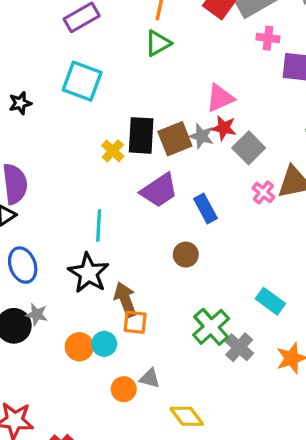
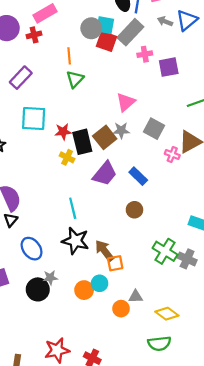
red star: (224, 128) -> (63, 132), moved

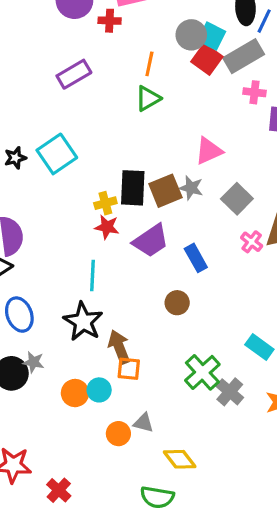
cyan square: (34, 118) -> (57, 154), moved, turned 36
red star: (63, 132) -> (107, 227), moved
yellow cross: (67, 157) -> (105, 203), turned 32

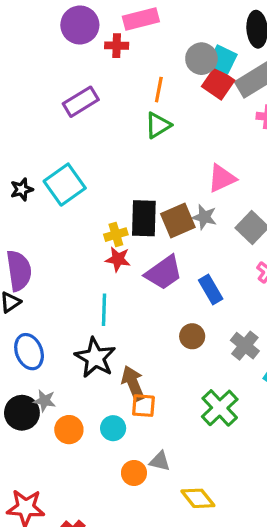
gray cross: (230, 392) -> (245, 346), moved
orange circle: (75, 393) -> (69, 430), moved

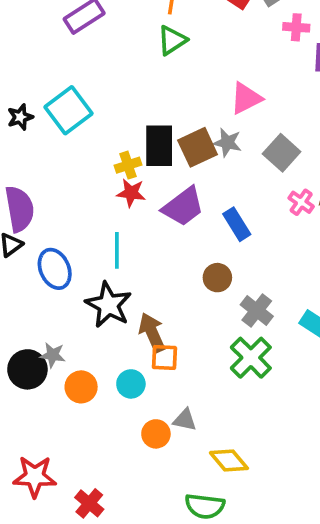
gray cross: (245, 346) -> (257, 310), moved
blue ellipse: (29, 352) -> (55, 269), moved

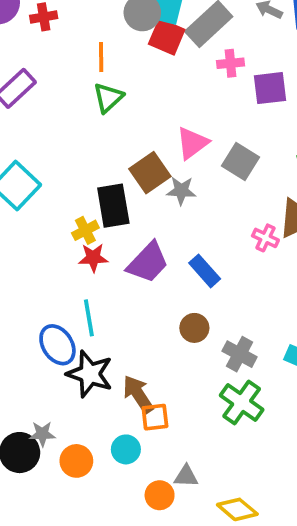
brown square: (198, 147) -> (150, 173), moved
gray square: (282, 153) -> (241, 162), moved
blue ellipse: (55, 269) -> (57, 345), moved

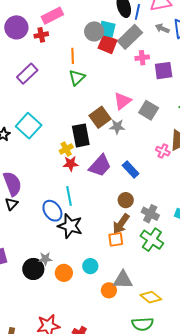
brown arrow: (138, 394) -> (121, 224), moved, turned -110
orange square: (155, 417) -> (116, 239), moved
gray triangle: (186, 476) -> (123, 280), size x1.5

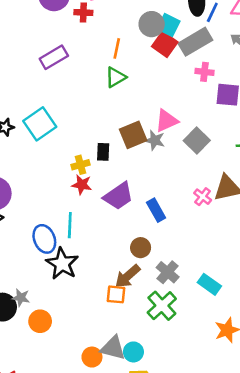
gray star: (117, 127) -> (155, 140), moved
black rectangle: (81, 135) -> (103, 152), size x0.6
cyan circle: (90, 266) -> (133, 352), moved

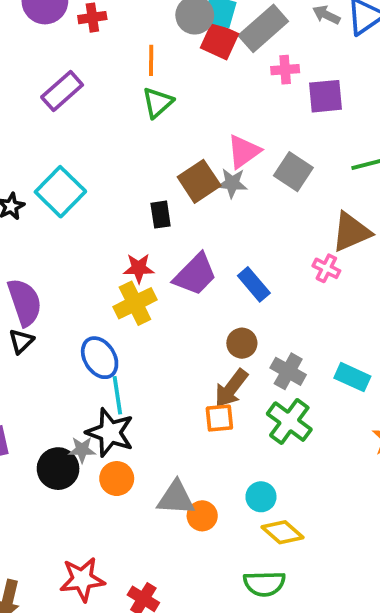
yellow cross: (80, 165) -> (135, 303), moved, size x1.5
pink cross: (203, 197) -> (326, 268), moved
cyan line: (70, 225) -> (117, 395), moved
black star: (62, 264) -> (110, 432), moved
gray triangle: (113, 348) -> (176, 498), moved

